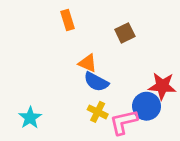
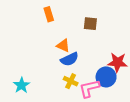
brown square: (125, 33) -> (90, 24), turned 32
blue semicircle: (96, 82) -> (70, 59), turned -54

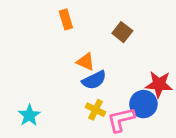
brown square: (90, 24) -> (122, 32), turned 32

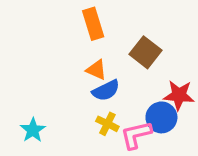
orange rectangle: (66, 19) -> (93, 24), moved, size x1.4
brown square: (122, 32) -> (146, 52), moved, size x1.4

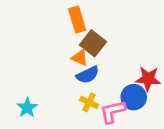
brown square: (146, 52) -> (93, 43), moved

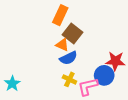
orange rectangle: (77, 20) -> (60, 15), turned 42
cyan star: (27, 108) -> (12, 84), moved

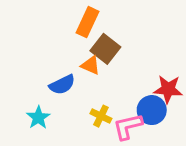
blue semicircle: (68, 58) -> (62, 85), moved
cyan star: (12, 84) -> (38, 118), moved

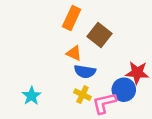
brown square: (105, 49) -> (99, 35), moved
blue semicircle: (62, 85) -> (85, 71), moved, turned 35

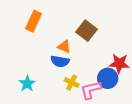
orange rectangle: (72, 18) -> (34, 21), moved
blue semicircle: (85, 71) -> (60, 61), moved

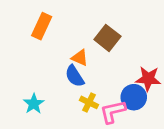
blue semicircle: (60, 61) -> (75, 76), turned 48

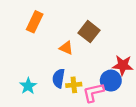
blue semicircle: (75, 76) -> (59, 78), moved, turned 42
yellow cross: (89, 102) -> (74, 85), turned -32

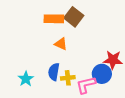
orange rectangle: (35, 22) -> (54, 19), moved, turned 66
brown square: (89, 32) -> (74, 17), moved

